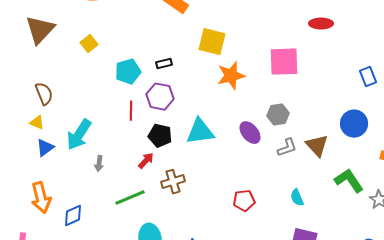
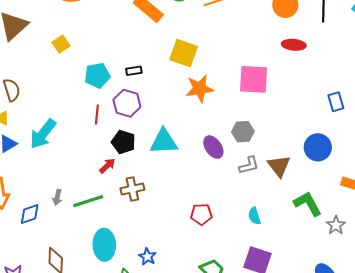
gray arrow: (99, 164) -> (57, 197), moved

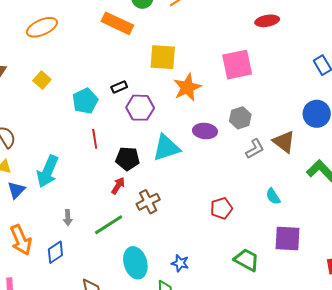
purple hexagon: (127, 103) -> (140, 108), moved
purple ellipse: (213, 147) -> (205, 131), moved, turned -35
gray arrow: (57, 197) -> (68, 218), moved

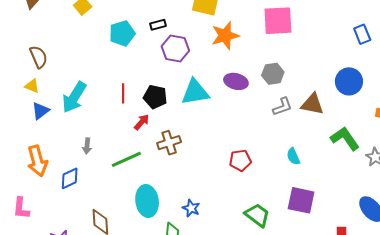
red line: (95, 139) -> (123, 93), moved
brown triangle: (284, 142) -> (312, 104), turned -35

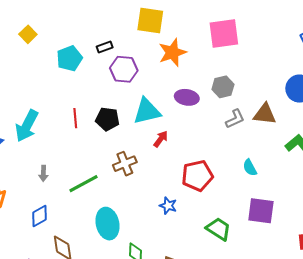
red arrow: (142, 122) -> (161, 139), moved
red pentagon: (240, 160) -> (197, 176), size x1.4
blue diamond: (70, 178) -> (39, 216), moved
blue star: (191, 208) -> (168, 206), moved

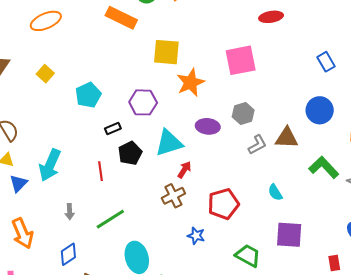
black rectangle: (105, 47) -> (113, 129), moved
red line: (75, 118) -> (101, 171), moved
black pentagon: (107, 119) -> (130, 153), turned -30
brown cross: (125, 164) -> (173, 196), moved

